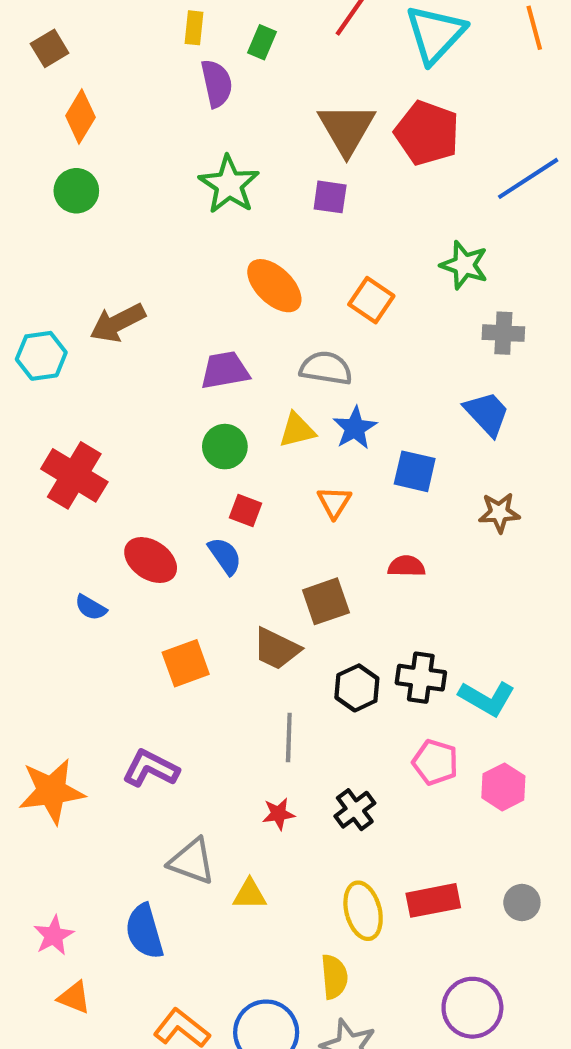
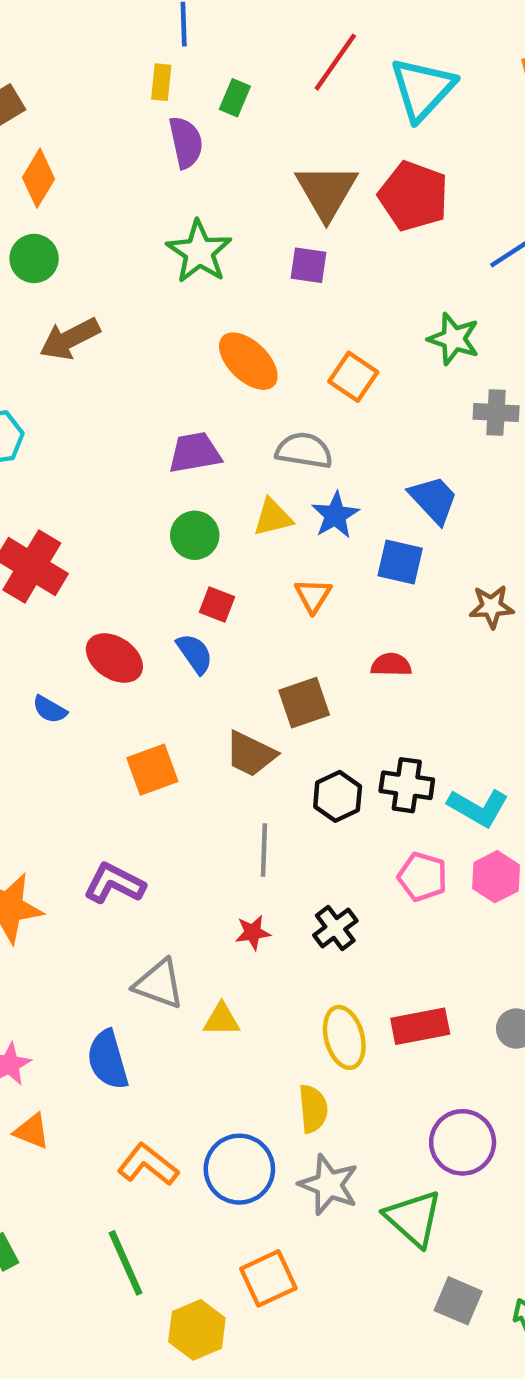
brown arrow: (118, 323) -> (70, 339), moved
blue trapezoid: (487, 414) -> (434, 500), moved
pink hexagon: (503, 787) -> (496, 877), moved

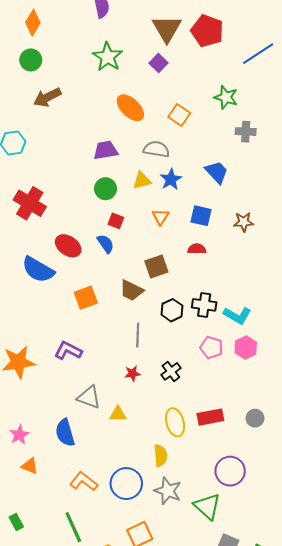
purple square: (309, 265) -> (158, 63), turned 36
blue square: (400, 562) -> (201, 216), moved
blue semicircle: (50, 709) -> (38, 270), size x2.0

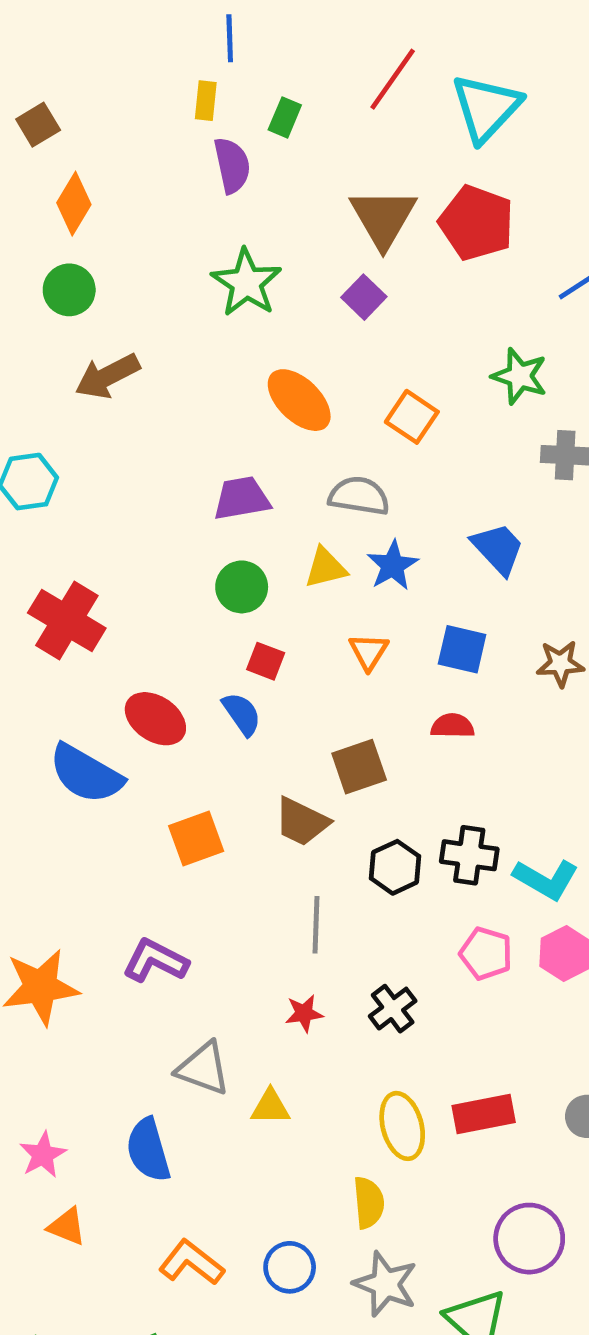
blue circle: (126, 484) -> (290, 1267), size x0.7

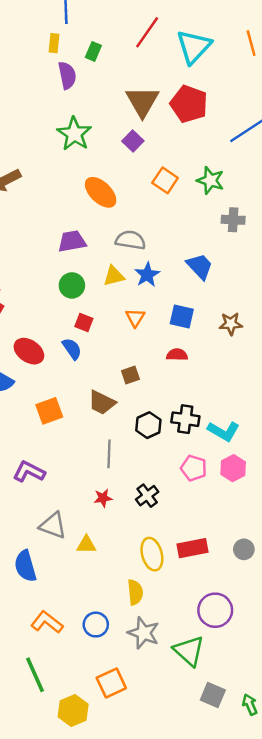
orange square: (412, 417) -> (165, 180), moved
brown square: (359, 767) -> (130, 375), size x0.7

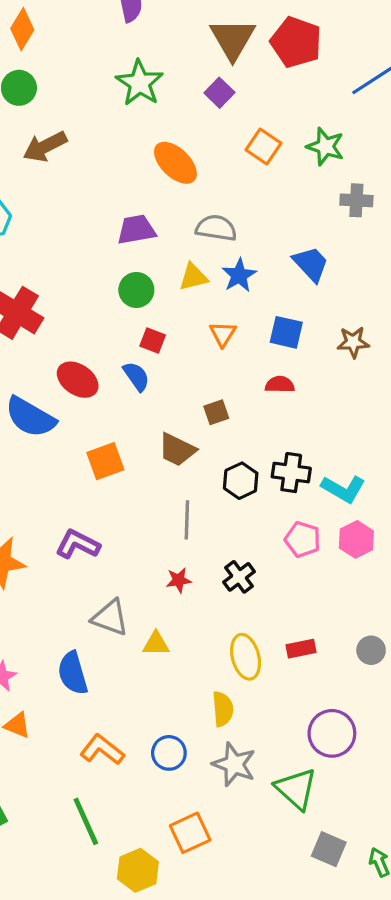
red rectangle: (193, 548) -> (301, 649), size x0.7

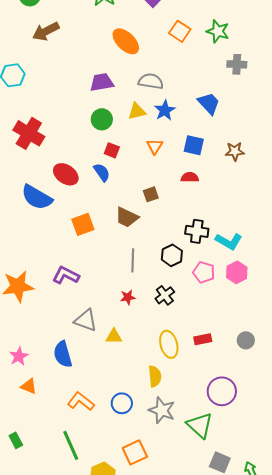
black hexagon: (241, 481) -> (172, 255), moved

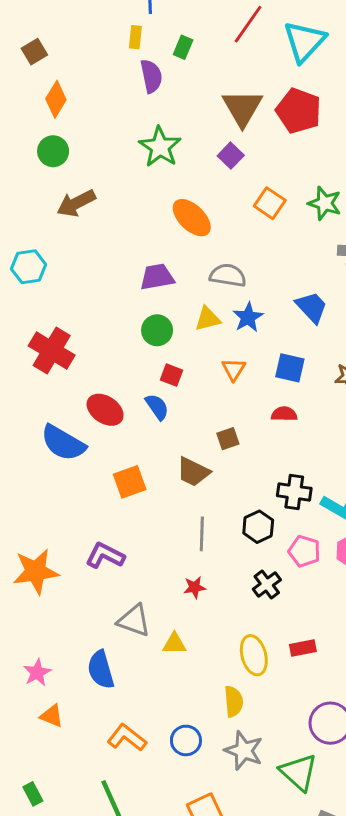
black cross: (165, 295) -> (267, 584), moved

